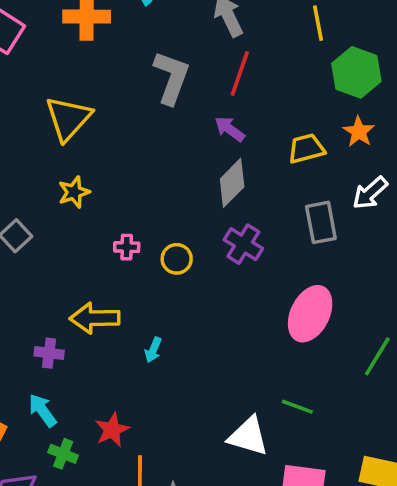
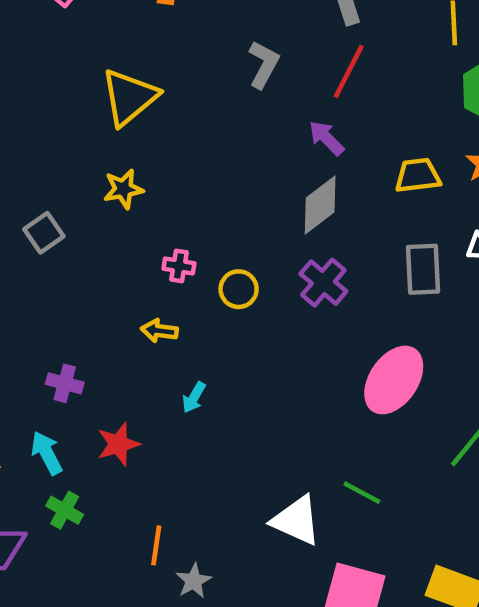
gray L-shape: (171, 78) -> (264, 64), size x0.7
yellow arrow: (95, 318) -> (159, 331), moved, size x0.6
red star: (112, 430) -> (118, 444), moved

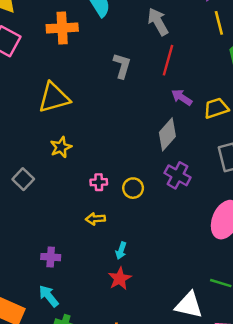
yellow triangle: (129, 97) -> (54, 98), turned 36
purple arrow: (326, 138) -> (182, 97), moved
red star: (118, 444) -> (120, 279), moved

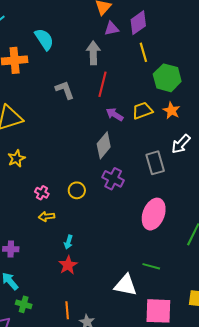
gray arrow: (158, 22) -> (93, 53), turned 30
gray L-shape: (122, 66) -> (65, 90), turned -35
yellow trapezoid: (216, 108) -> (142, 111), moved
pink cross: (99, 182) -> (42, 193), moved, turned 32

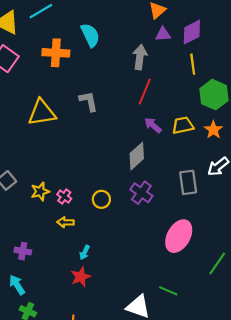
gray L-shape: (65, 90) -> (89, 101), moved
yellow star: (16, 158) -> (40, 191), moved

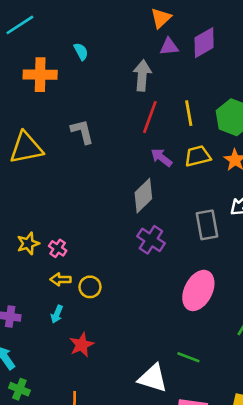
cyan semicircle: (90, 35) -> (81, 51), size x0.6
yellow line: (193, 64) -> (189, 113), moved
yellow circle: (101, 199) -> (90, 287), moved
cyan arrow: (85, 252) -> (57, 314), moved

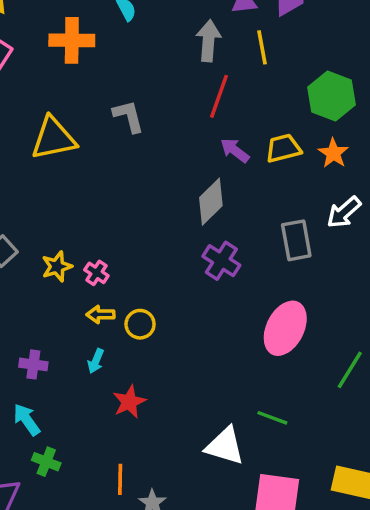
yellow line: (189, 113) -> (262, 47), moved

